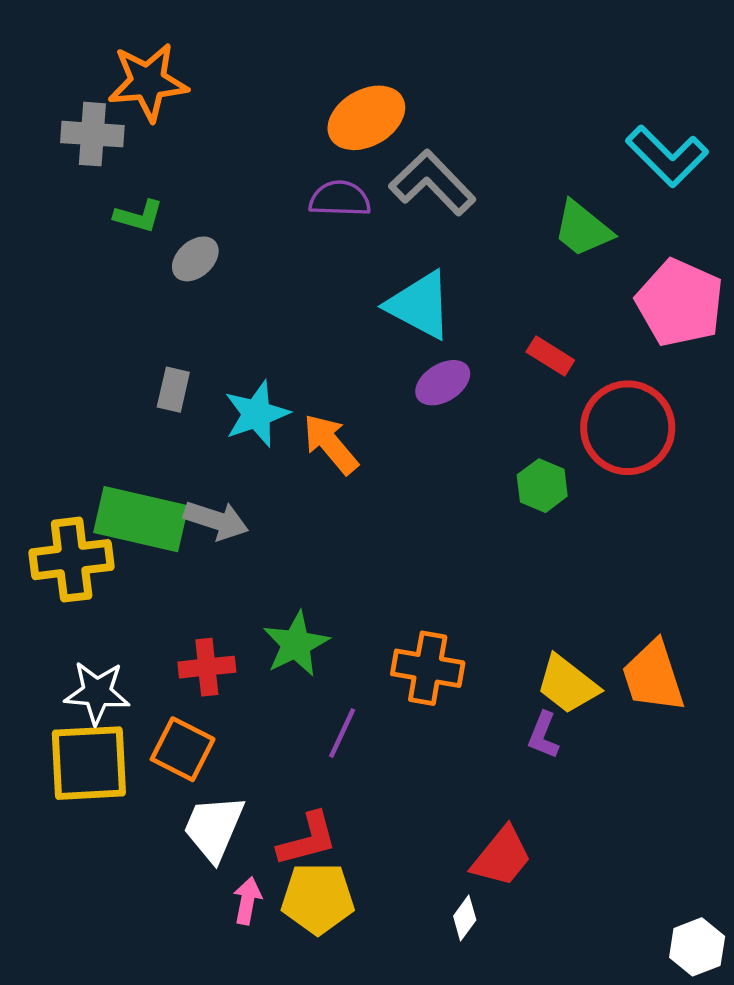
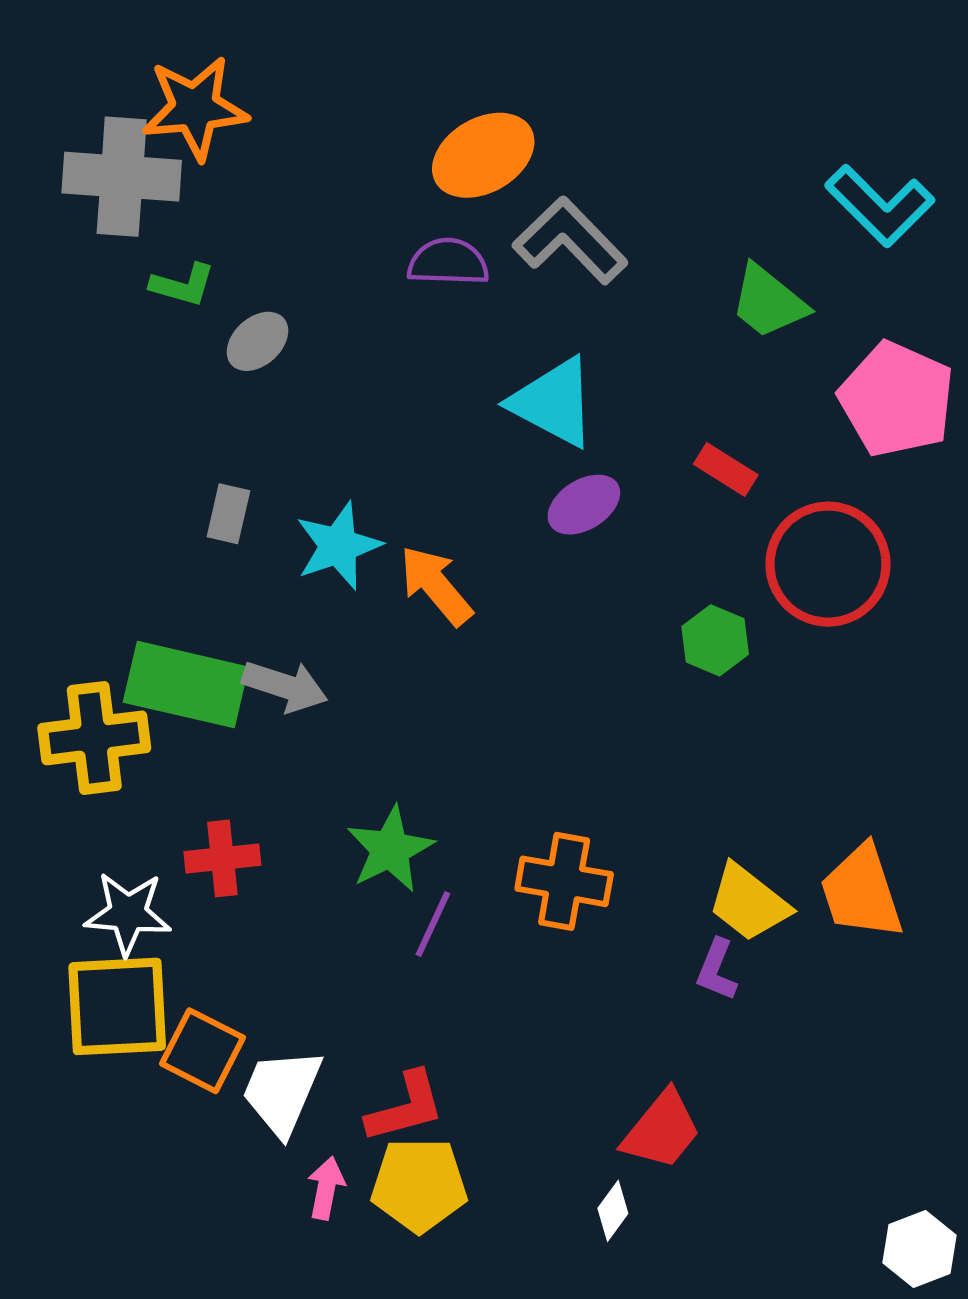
gray cross: (92, 134) -> (122, 177), size x1.4
red cross: (207, 667) -> (222, 858), moved
purple line: (342, 733) -> (433, 924), moved
orange square: (183, 749) -> (203, 1051), moved

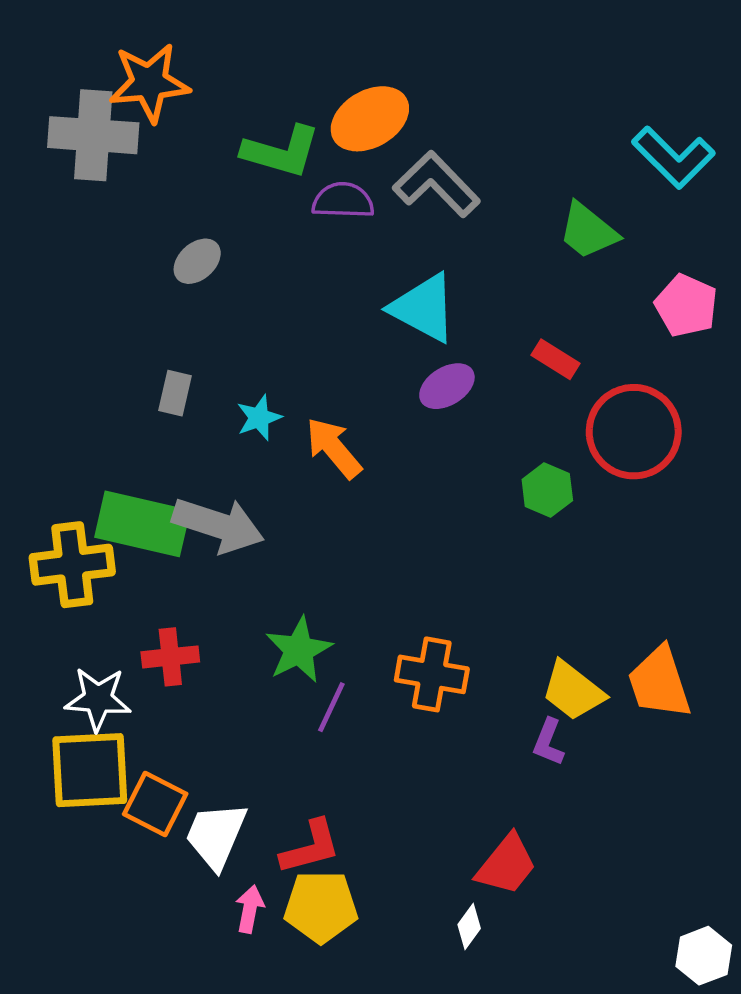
green L-shape: (183, 285) -> (281, 152), moved, size x1.6
pink pentagon: (897, 399) -> (686, 306), size x0.7
cyan star: (338, 546) -> (259, 418), size x0.7
gray arrow: (285, 686) -> (218, 525), size x1.4

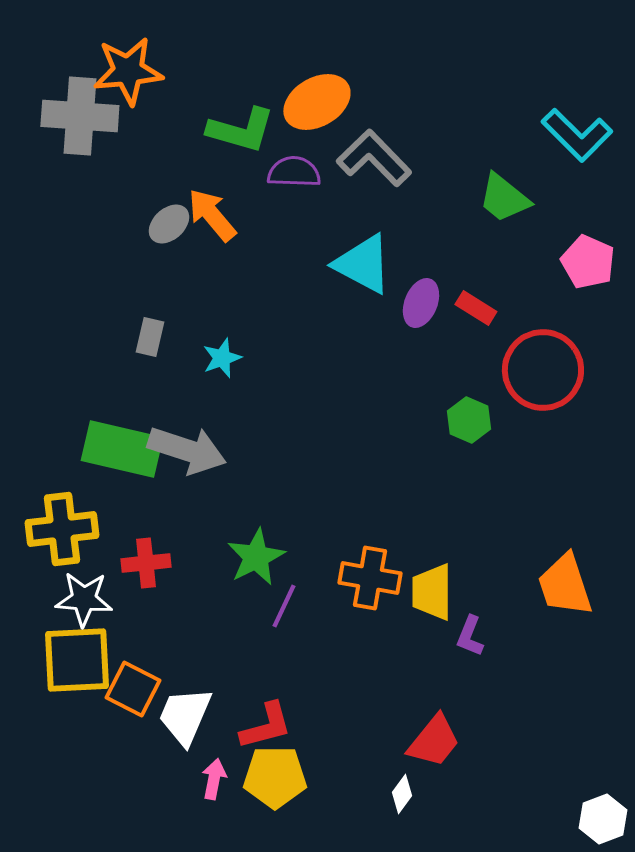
purple ellipse: (447, 386) -> (421, 303), moved, turned -36
orange arrow: (334, 448) -> (212, 215), moved
yellow cross: (72, 565) -> (62, 529), moved
yellow trapezoid: (573, 691) -> (432, 592), moved, turned 52

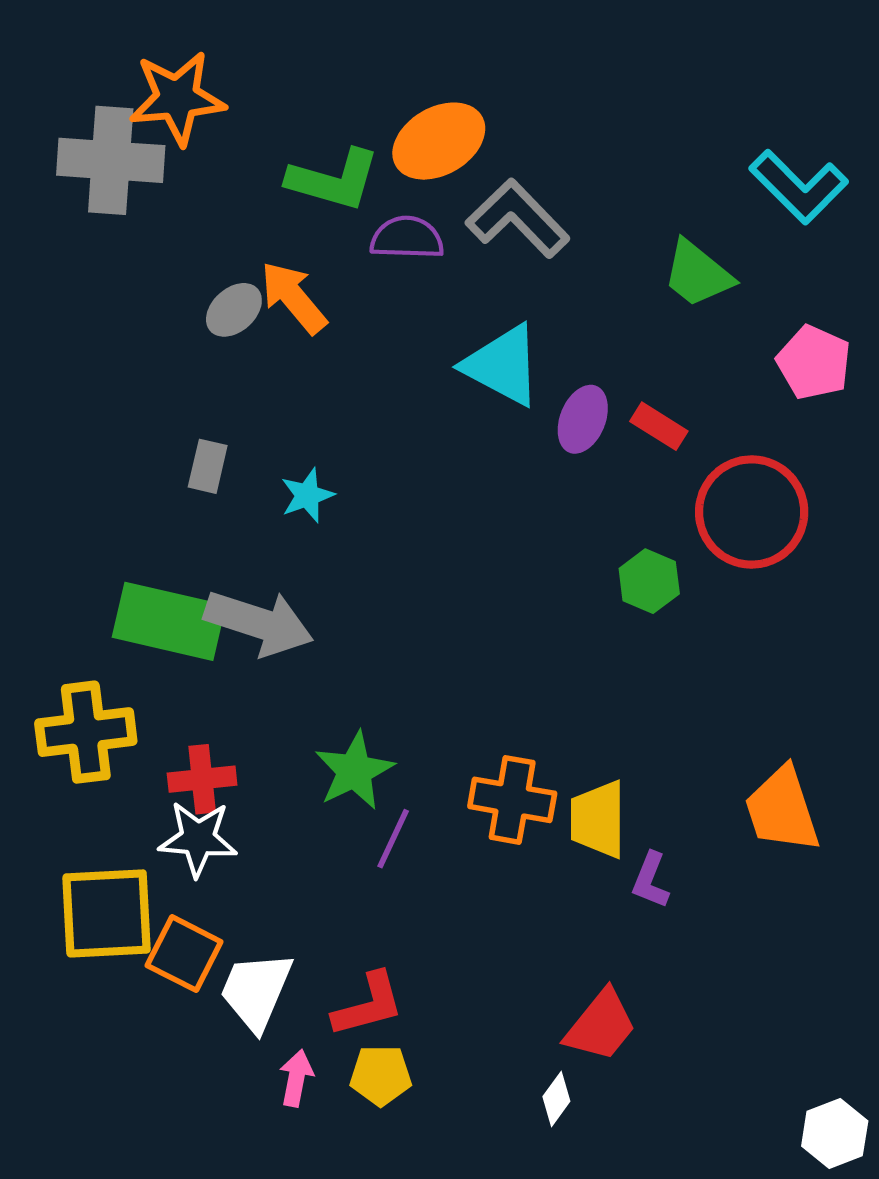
white star: (84, 599) -> (198, 839), moved
yellow pentagon: (275, 777) -> (381, 1075), size x0.7

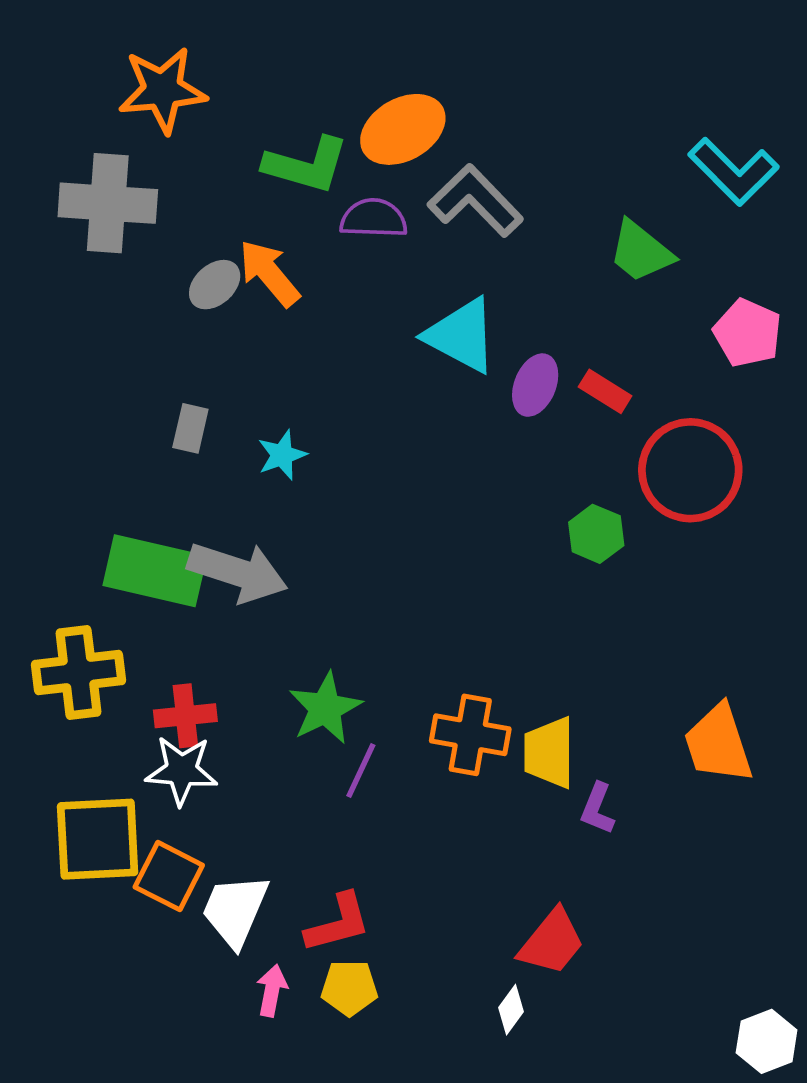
gray cross: (111, 160) -> (108, 203), moved

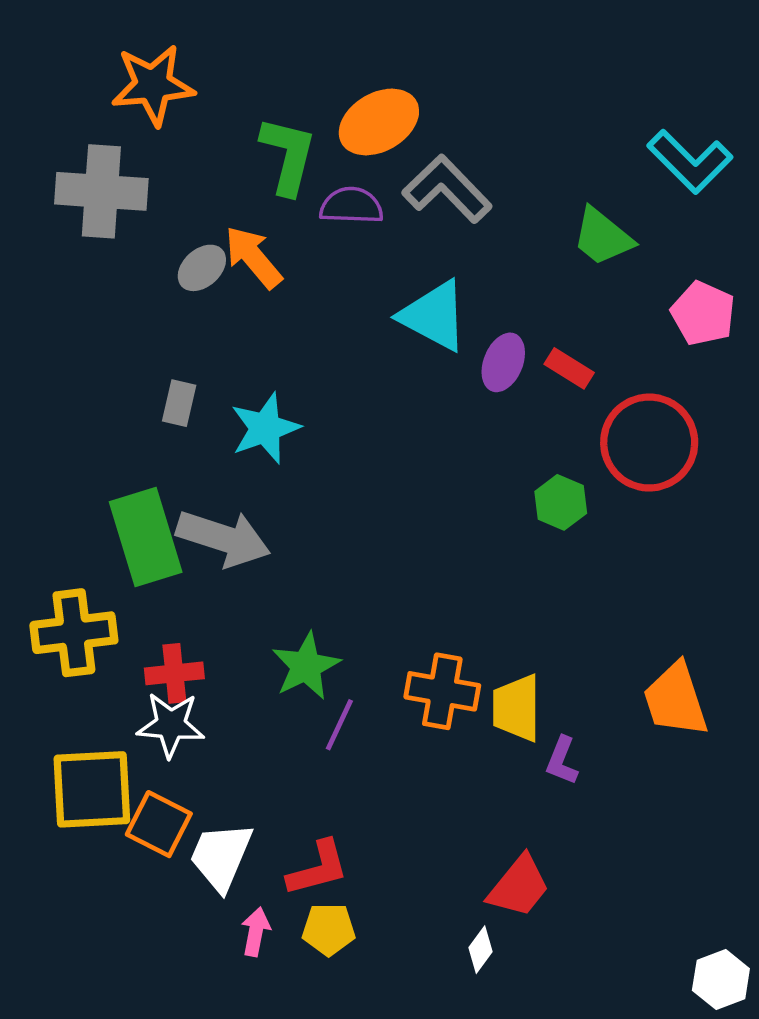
green L-shape: (306, 165) -> (288, 155), turned -92
cyan star: (282, 455) -> (265, 428), size x1.5
green rectangle: (155, 571) -> (146, 537), turned 60

